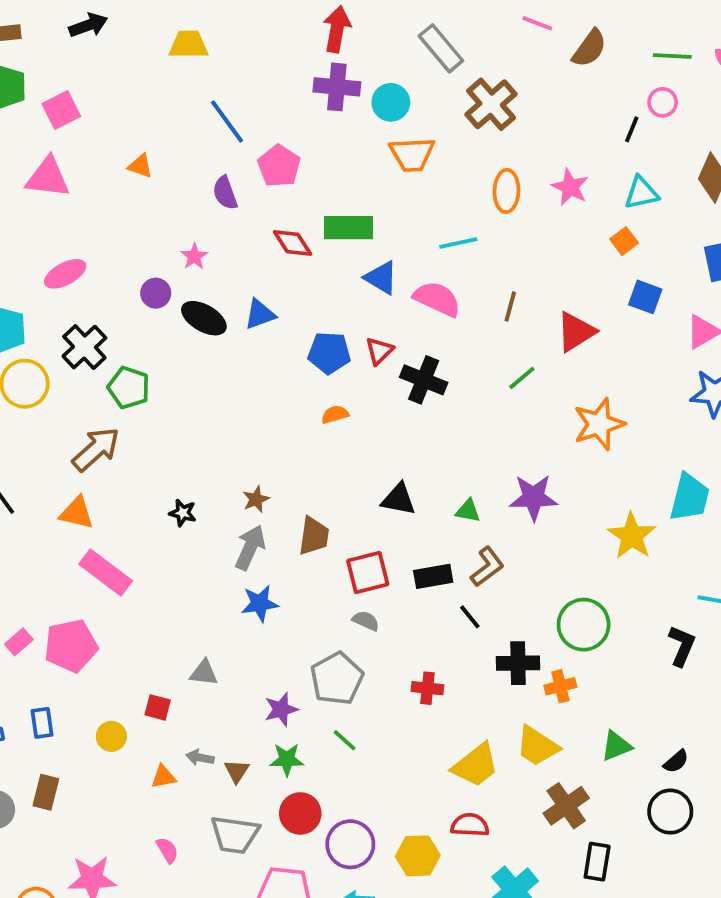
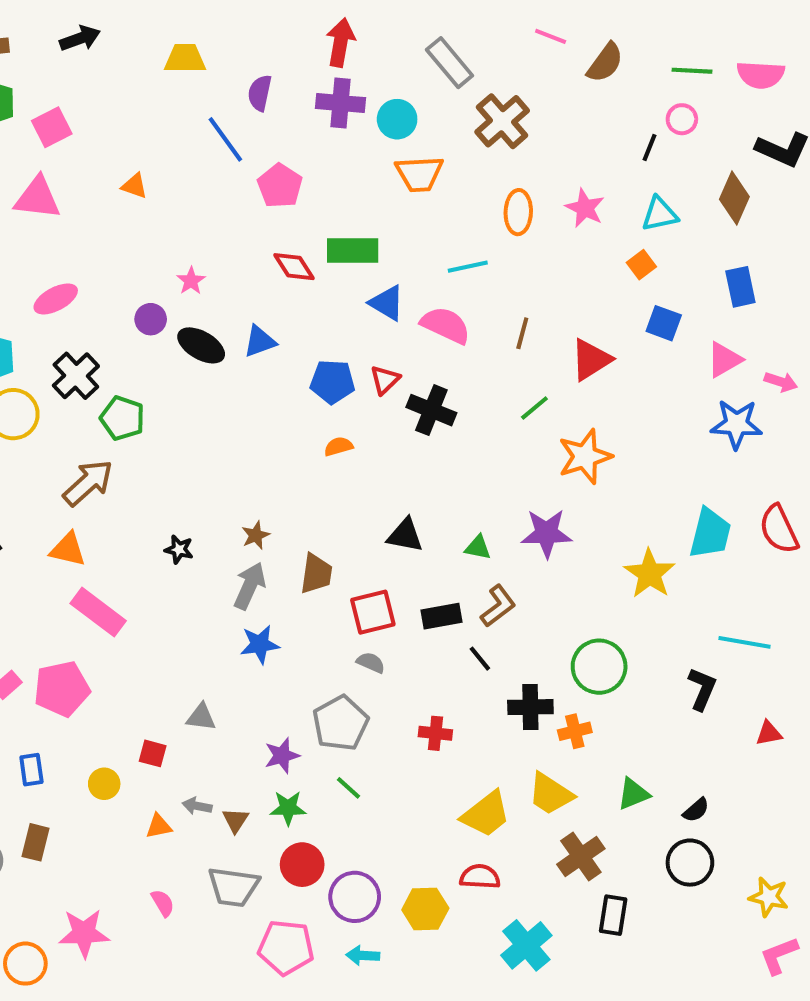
purple semicircle: (225, 193) -> (260, 93), moved, turned 32
orange star: (599, 424) -> (585, 457), moved

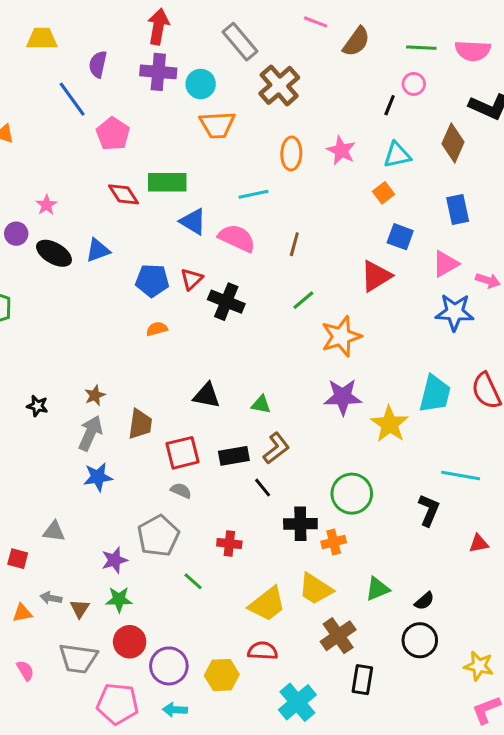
red triangle: (591, 360) -> (376, 276), moved
purple star: (547, 533) -> (343, 397), moved
green line: (349, 788) -> (193, 581), moved

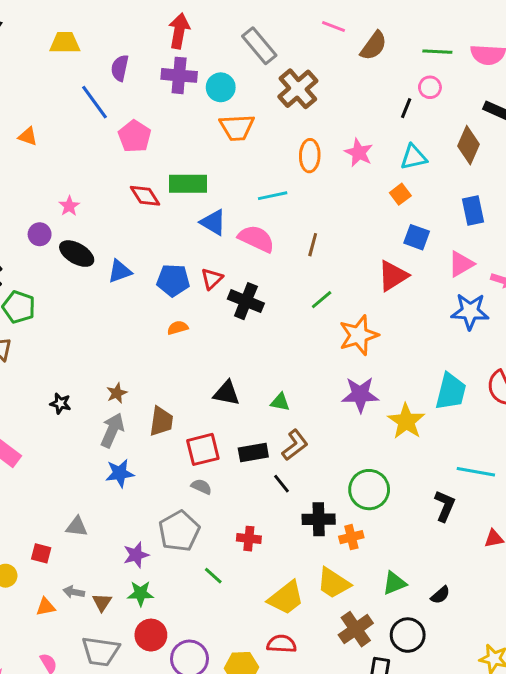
blue triangle: (98, 250) -> (120, 271), moved
black circle: (420, 640) -> (408, 635), moved

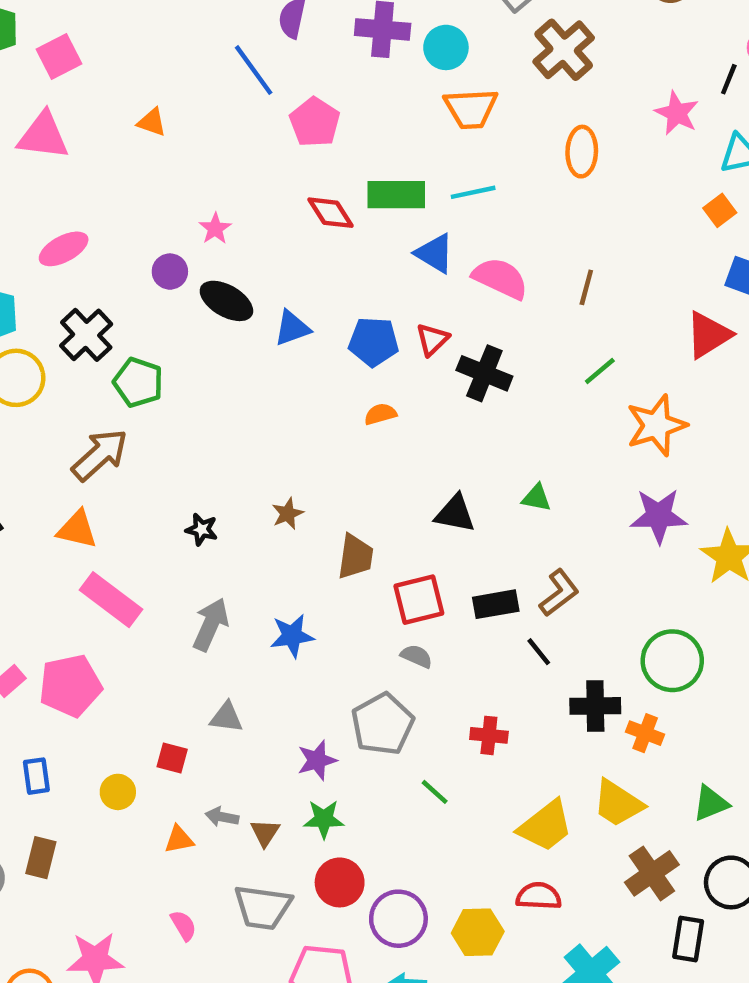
pink star: (359, 153) -> (677, 113), moved
cyan line: (273, 196) -> (473, 192), moved
green triangle: (280, 402) -> (536, 498), moved
gray arrow: (112, 430) -> (211, 625), moved
orange cross: (351, 537) -> (645, 733), turned 35

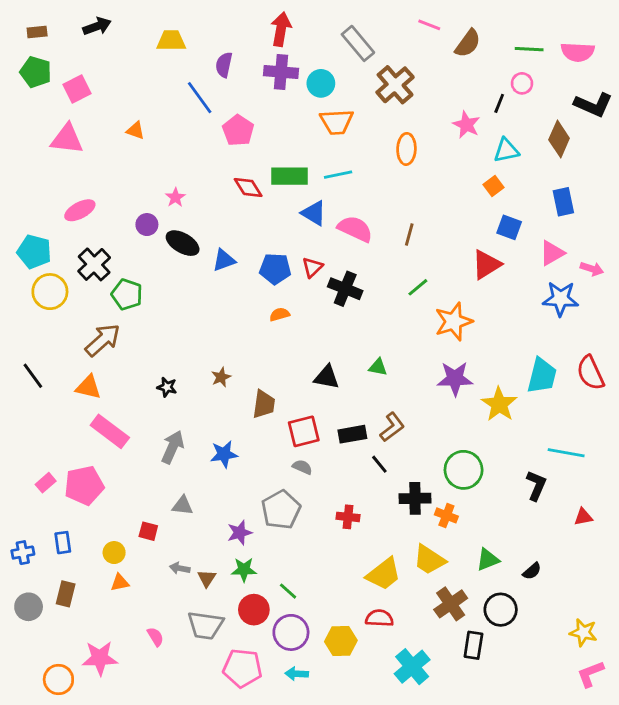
green line: (435, 792) -> (288, 591), moved
orange triangle: (179, 839) -> (120, 583), moved

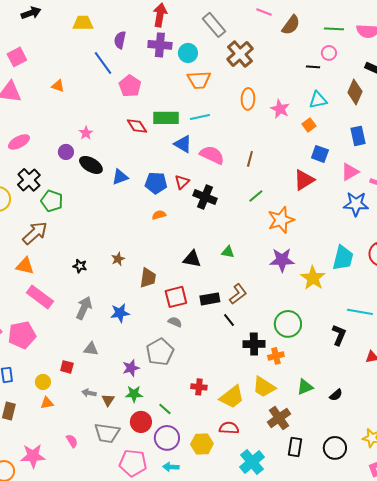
black line: (499, 103) -> (313, 67), turned 72
pink star: (466, 125) -> (280, 109), moved
orange cross: (446, 515) -> (276, 356), turned -35
red cross: (348, 517) -> (199, 387), moved
black circle: (501, 610) -> (335, 448), moved

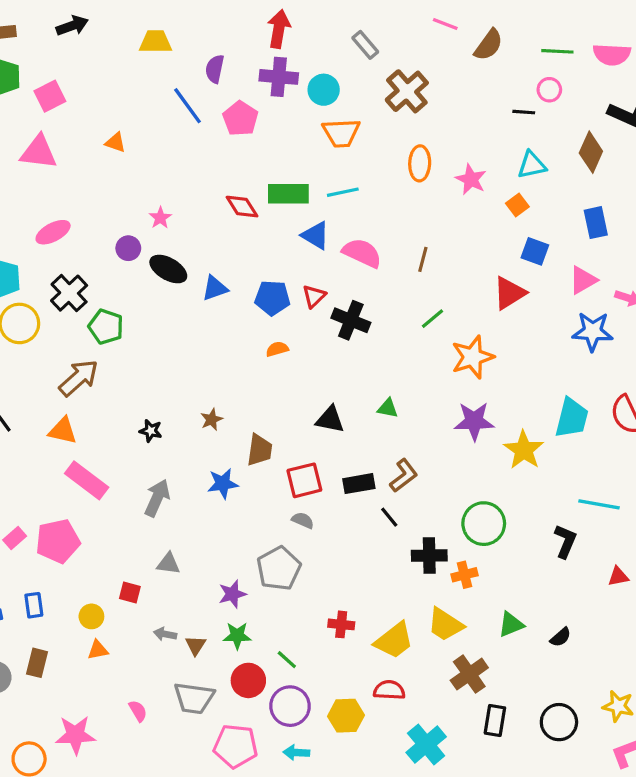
gray rectangle: (214, 25) -> (365, 45), size x0.7
pink pentagon: (130, 86) -> (240, 119), moved
blue star: (120, 313) -> (223, 484), moved

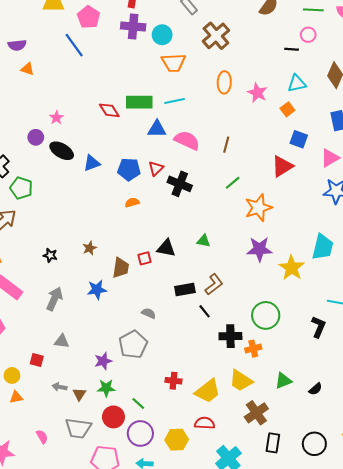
purple semicircle: (215, 69) -> (17, 45), moved, turned -108
pink pentagon: (240, 119) -> (89, 17), moved
blue triangle: (316, 235) -> (157, 129), turned -30
red square: (304, 480) -> (145, 258), moved, size x0.6

